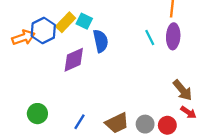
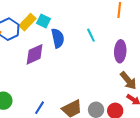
purple ellipse: (173, 36) -> (120, 51), moved
cyan line: (150, 37) -> (91, 35), moved

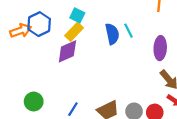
yellow rectangle: (27, 22) -> (74, 32), moved
blue semicircle: (58, 38) -> (112, 34), moved

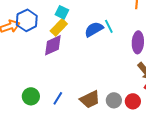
blue semicircle: (112, 34) -> (94, 29), turned -108
green circle: (34, 102) -> (31, 96), moved

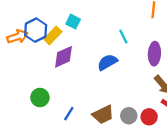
yellow rectangle: (59, 27) -> (53, 35), moved
blue semicircle: (94, 29) -> (107, 62), moved
green circle: (31, 96) -> (40, 98), moved

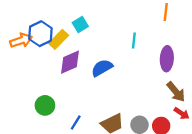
cyan square: (73, 22) -> (80, 25), turned 32
cyan line: (123, 37) -> (134, 40), turned 32
blue semicircle: (107, 62) -> (102, 68), moved

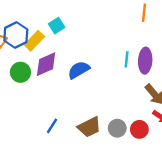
cyan line: (134, 40) -> (127, 59), moved
green circle: (45, 105) -> (20, 72), moved

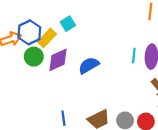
green circle: (20, 72) -> (34, 57), moved
blue line: (52, 126) -> (63, 118), turned -40

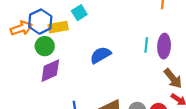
yellow rectangle: (47, 38) -> (58, 27), turned 36
purple diamond: (58, 60) -> (50, 71), moved

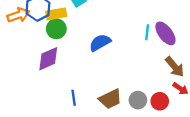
green circle: (45, 46) -> (56, 29), moved
purple ellipse: (164, 46) -> (165, 33), turned -40

